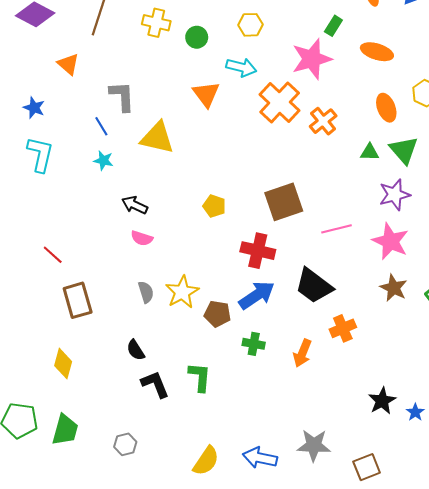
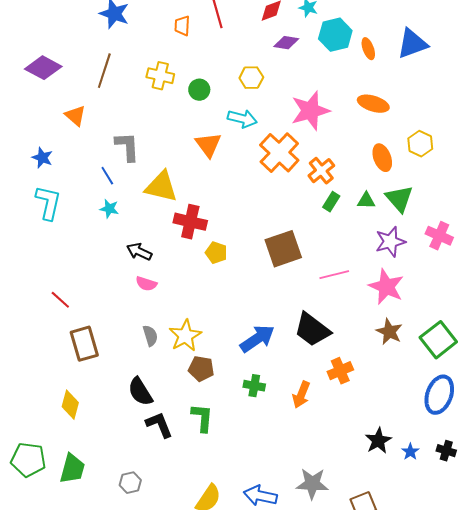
green rectangle: (333, 26) -> (331, 202), moved
red cross: (258, 251) -> (190, 222), moved
brown pentagon: (217, 314) -> (201, 369), moved
black semicircle: (136, 350) -> (140, 392), size x1.4

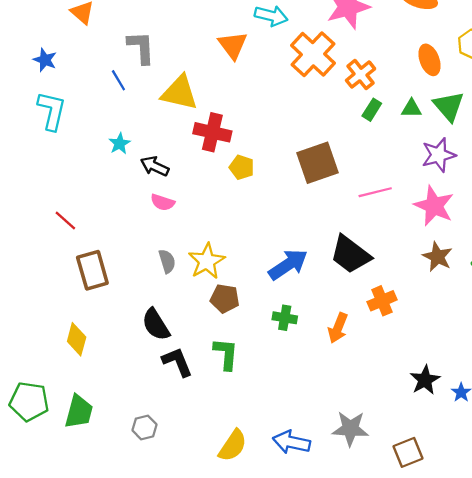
cyan star: (109, 209) -> (120, 144), moved, turned 30

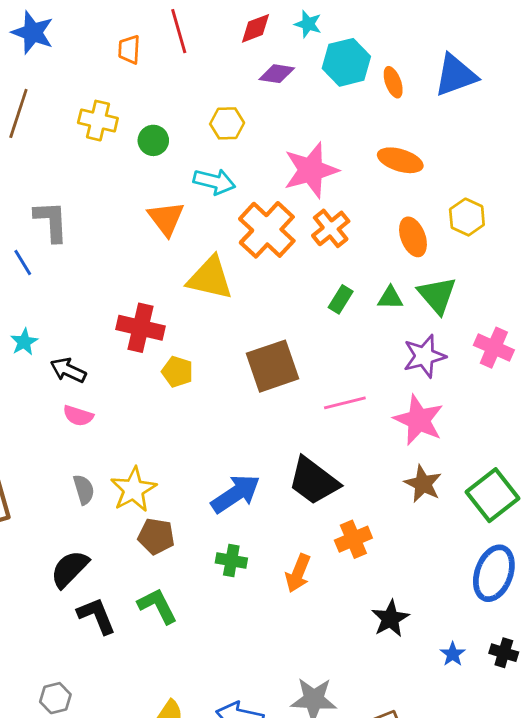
orange cross: (361, 75) -> (331, 228), moved
yellow triangle: (180, 93) -> (210, 278), moved
black semicircle: (156, 325) -> (70, 569), turned 76
green L-shape: (226, 354) -> (158, 606), turned -32
black star: (425, 380) -> (390, 619), moved

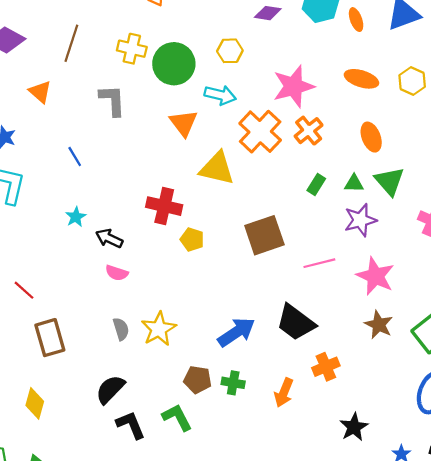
green circle: (153, 140) -> (174, 64), size x1.8
yellow hexagon: (467, 217) -> (412, 81), moved
gray L-shape: (51, 221) -> (112, 100), moved
purple star: (424, 356) -> (360, 220), moved
brown pentagon: (156, 536) -> (198, 380), moved

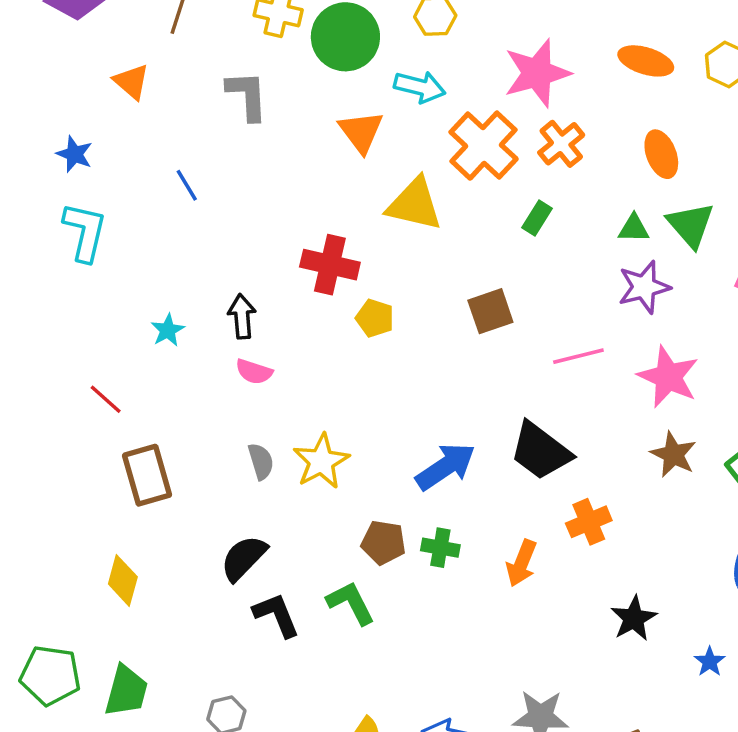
green rectangle: (316, 184) -> (537, 218), moved
cyan star: (76, 217) -> (168, 330), moved
brown square: (264, 235) -> (490, 311), size x0.7
black arrow: (109, 238) -> (242, 316), turned 60

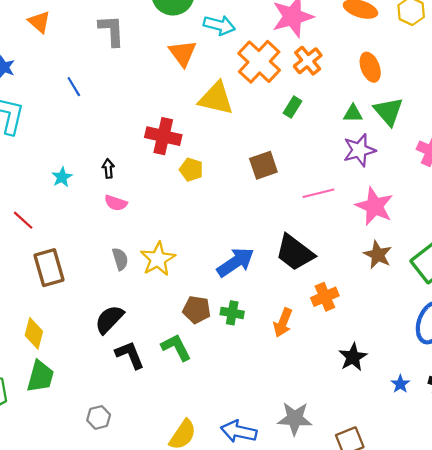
black arrow: (242, 316) -> (108, 168), size x0.7
green trapezoid: (126, 691) -> (40, 376), moved

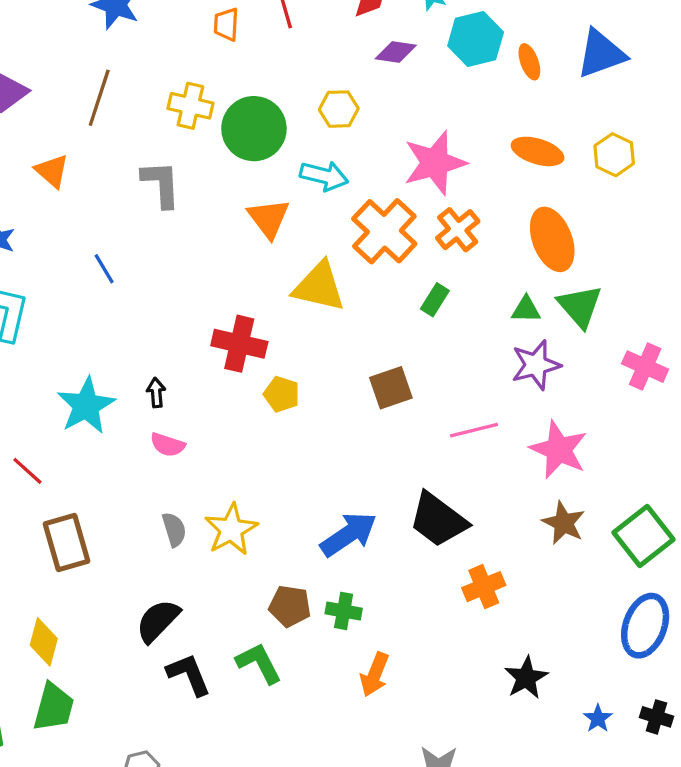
orange ellipse: (370, 67) -> (552, 239), size x1.4
cyan star: (62, 177) -> (86, 406), size x1.8
orange arrow: (283, 323) -> (375, 675), moved

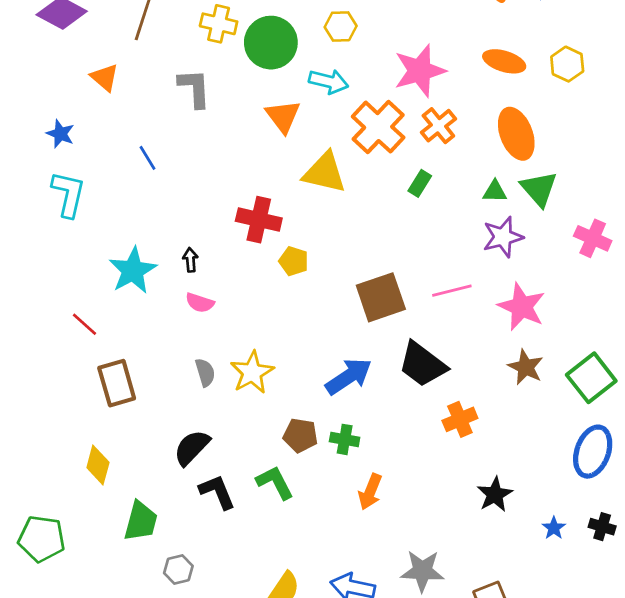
brown square: (391, 388) -> (381, 297), moved, size x1.4
green trapezoid: (54, 707) -> (141, 521), moved

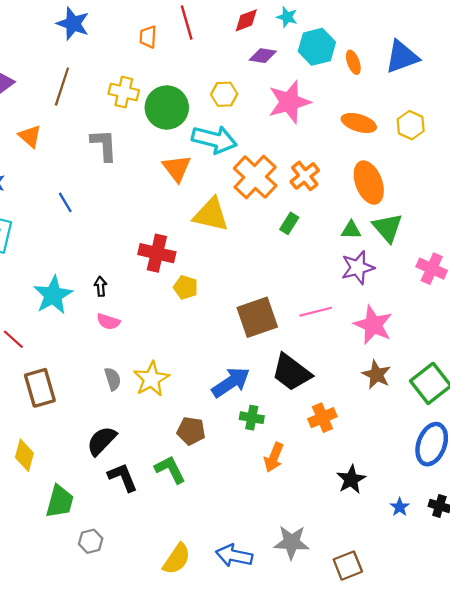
pink star: (420, 71) -> (289, 102), moved
cyan arrow: (329, 81) -> (214, 140), size x1.4
green cross: (345, 439) -> (252, 418), moved
orange arrow: (370, 492) -> (274, 457), moved

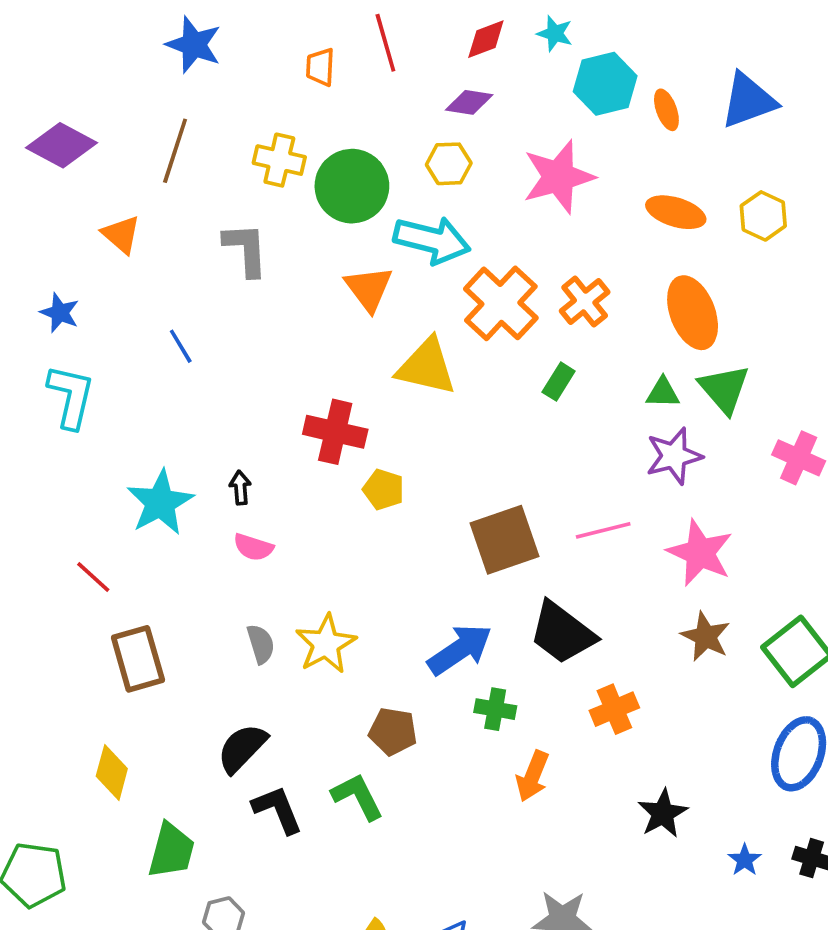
purple diamond: (263, 56) -> (469, 102), moved

